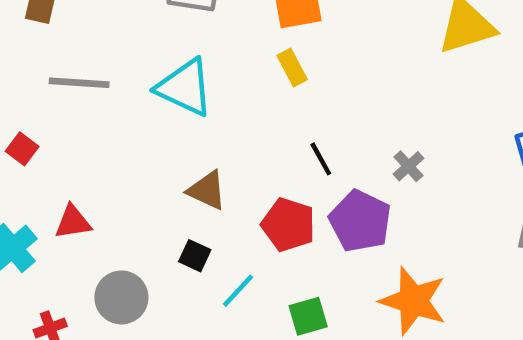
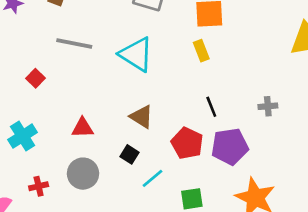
gray cross: (408, 166) -> (268, 106), moved, turned 30
purple pentagon: (360, 221) -> (230, 146), turned 30
red triangle: (73, 222) -> (83, 128), moved

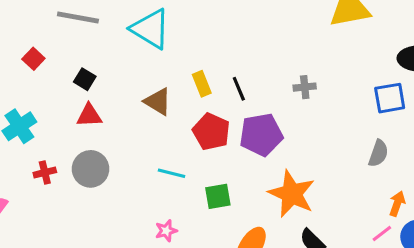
yellow rectangle: (201, 51) -> (202, 84), moved
black square: (129, 154) -> (85, 79), moved
cyan line: (152, 178) -> (171, 173), turned 55
red cross: (39, 186) -> (45, 172), moved

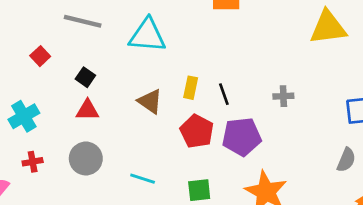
cyan triangle: (150, 29) -> (147, 35), turned -30
yellow rectangle: (202, 84) -> (191, 88), turned 30
red cross: (45, 172) -> (33, 162), moved
cyan line: (171, 173) -> (143, 179), moved

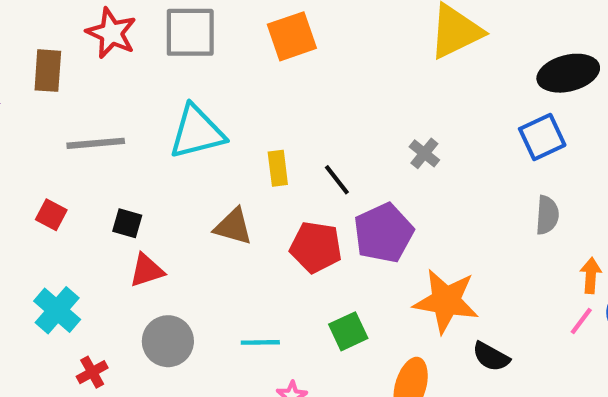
yellow rectangle: (191, 88) -> (278, 168), moved
gray cross: (283, 96) -> (424, 153), turned -30

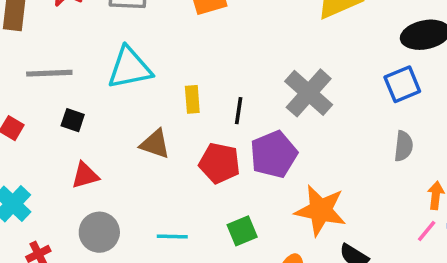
gray cross: (424, 153) -> (309, 93), size x2.0
black line: (337, 180) -> (239, 111), turned 44
black square: (127, 223) -> (73, 120), moved

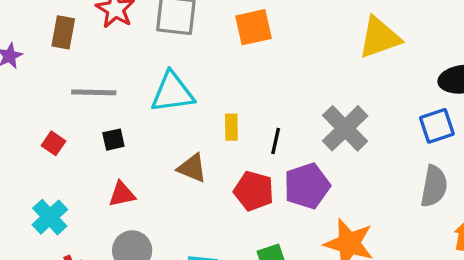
black square: (73, 120) -> (113, 140), turned -35
gray semicircle: (404, 146) -> (434, 186), size x1.4

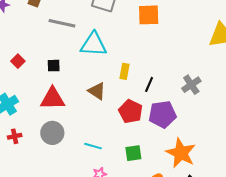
gray line: (94, 92) -> (62, 23), moved
gray cross: (345, 128) -> (191, 85), size x0.7
red triangle: (122, 194) -> (53, 99), size x1.5

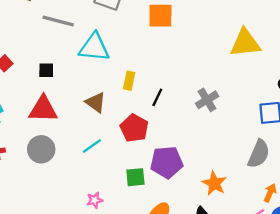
purple pentagon: (162, 114) -> (167, 162), moved
cyan line: (93, 146) -> (92, 146), moved, turned -54
orange star: (181, 153) -> (214, 183), moved, size x0.7

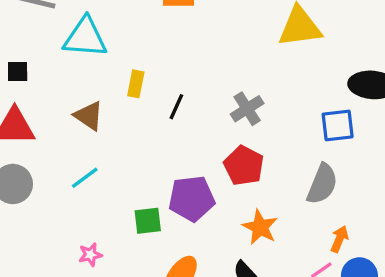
red pentagon: (134, 128) -> (244, 166), moved

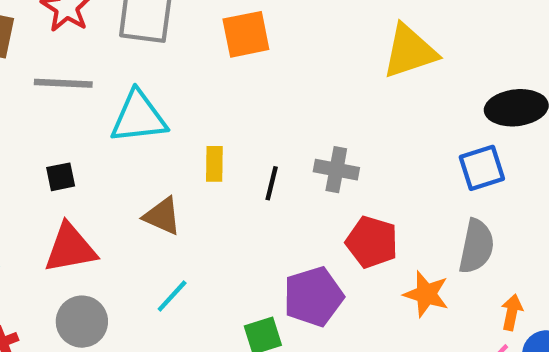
gray cross: (247, 109) -> (336, 170), moved, turned -36
orange star: (260, 227) -> (426, 294), moved

